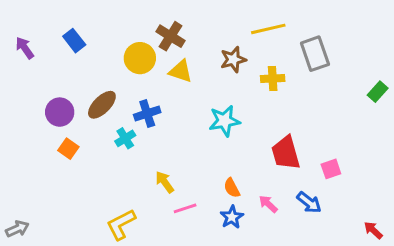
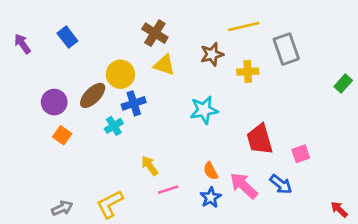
yellow circle: (140, 58) -> (120, 74), moved
pink arrow: (268, 204) -> (244, 186), size x1.6
gray arrow: (17, 229) -> (62, 208), moved

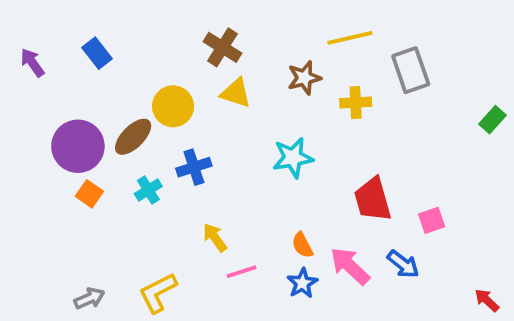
purple circle: (54, 102) -> (78, 146), size x1.4
blue cross: (134, 103) -> (194, 167), moved
cyan cross: (114, 126) -> (148, 190), moved

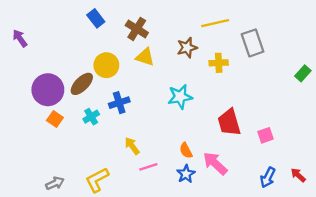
blue rectangle: (97, 53) -> (96, 18), moved
blue arrow: (403, 264) -> (268, 177), moved, turned 78
red arrow: (487, 300) -> (298, 175), moved

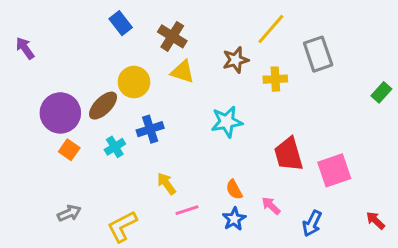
yellow line: (215, 23) -> (271, 29), turned -36
pink square: (265, 135) -> (334, 170), size x1.6
pink arrow: (215, 163) -> (271, 206), size x0.6
blue arrow: (268, 177) -> (312, 223), moved
gray arrow: (55, 183) -> (69, 213), moved

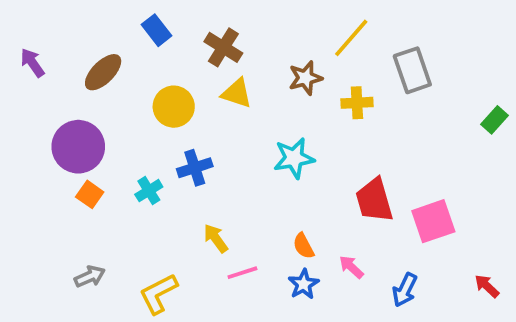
brown ellipse: (103, 106) -> (103, 72), moved

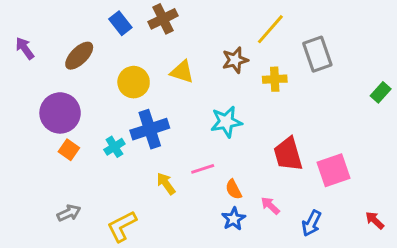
brown cross: (223, 47) -> (163, 19), moved, turned 32
blue cross: (195, 168) -> (150, 129), size x1.4
pink line: (242, 273) -> (203, 169), moved

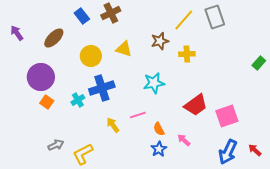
gray rectangle: (317, 54) -> (215, 17), moved
red trapezoid: (288, 154) -> (196, 105), turned -110
gray arrow: (69, 213) -> (56, 145), moved
blue arrow: (311, 223) -> (228, 152), moved, size x1.4

